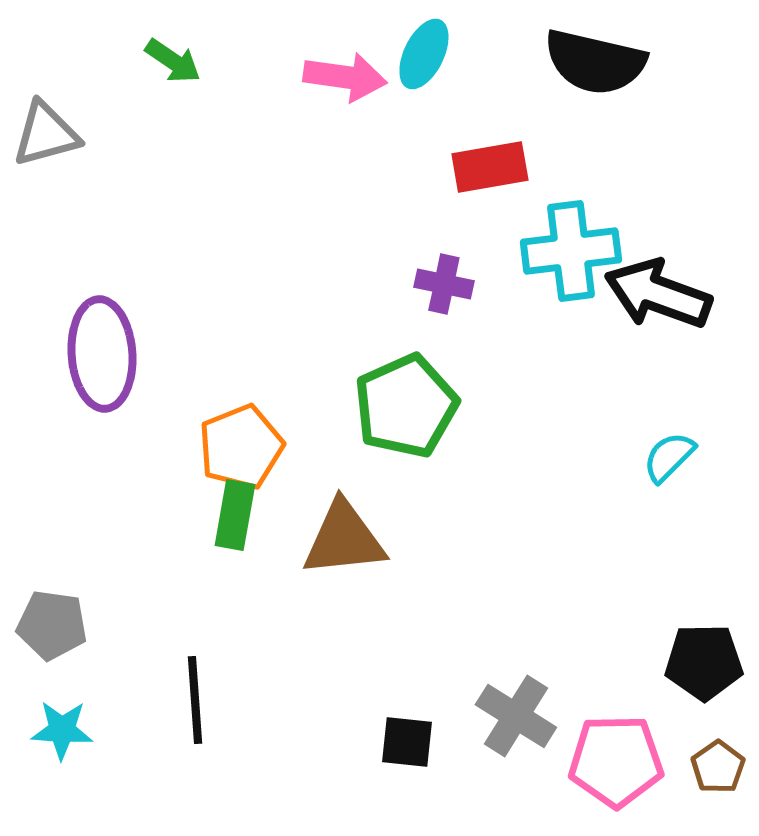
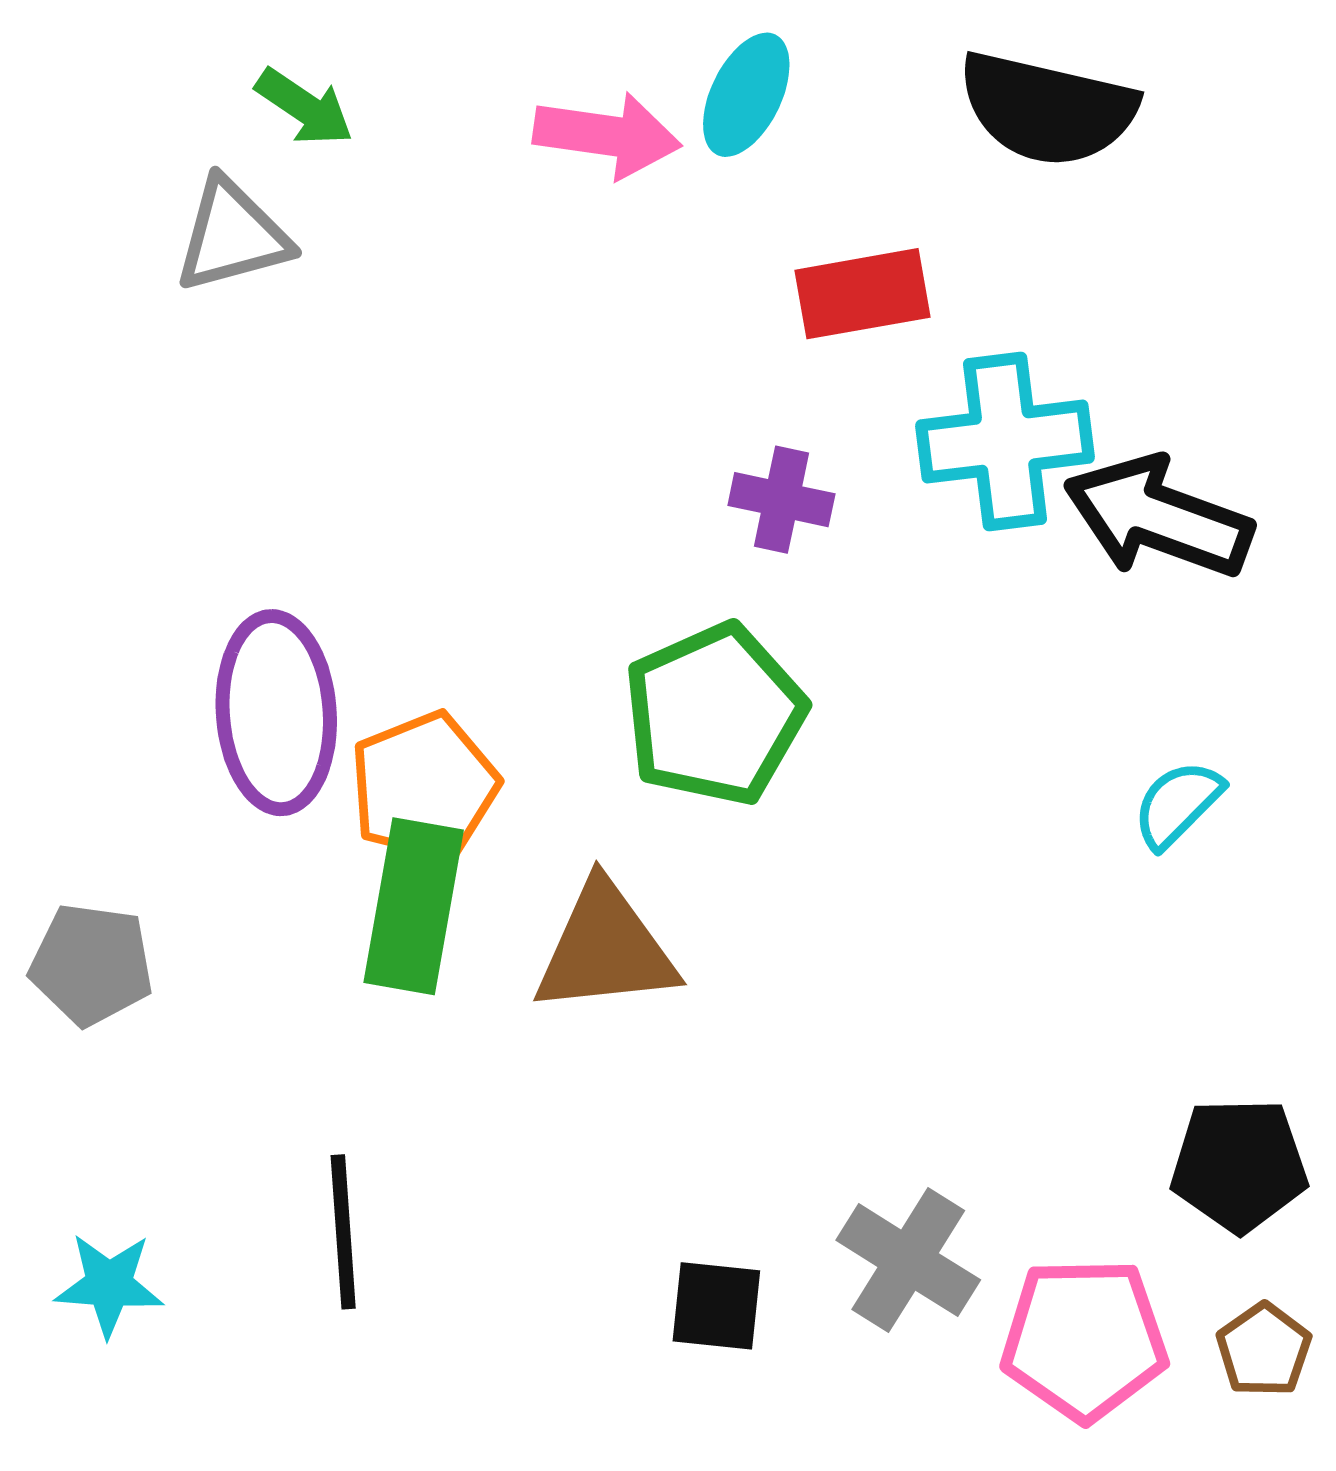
gray triangle: (46, 134) -> (232, 236), moved
purple ellipse: (102, 354) -> (276, 713), moved
green rectangle: (235, 515) -> (414, 906), size x1.4
gray pentagon: (52, 625) -> (91, 964), moved

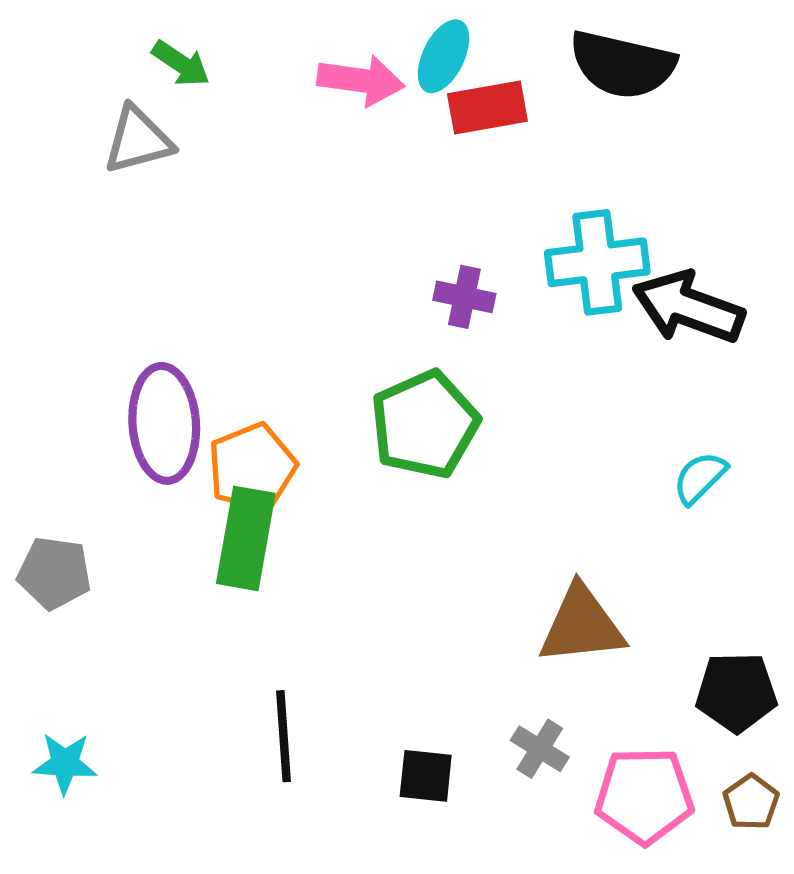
red rectangle: (862, 294) -> (487, 108), moved
brown triangle: (605, 948) -> (582, 625), moved
black line: (343, 1232) -> (283, 736), moved
gray cross: (908, 1260) -> (540, 749), size x0.7

